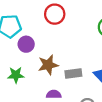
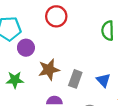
gray rectangle: (73, 74) -> (75, 79), turned -63

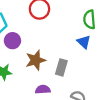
blue triangle: (103, 80) -> (84, 42), moved

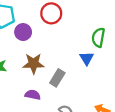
purple circle: (12, 41) -> (23, 32), moved

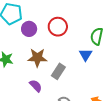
red circle: (51, 13) -> (58, 27), moved
purple semicircle: (33, 95) -> (36, 86), turned 32

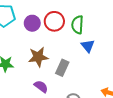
purple circle: (29, 29) -> (32, 23), moved
green semicircle: (97, 36) -> (78, 25), moved

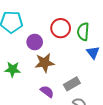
purple circle: (32, 23) -> (35, 42), moved
gray rectangle: (62, 68) -> (72, 84), moved, turned 35

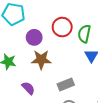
purple semicircle: (47, 92) -> (28, 88), moved

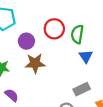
gray rectangle: (66, 85) -> (82, 89), moved
purple semicircle: (28, 88) -> (12, 95), moved

